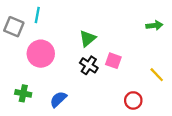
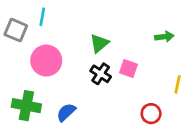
green arrow: (154, 26) -> (164, 37), moved
yellow line: (157, 75) -> (178, 84), turned 56
green cross: (23, 93) -> (26, 106), size x1.5

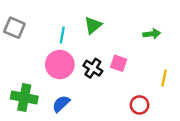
cyan line: (42, 17) -> (62, 35), moved
green triangle: (99, 43) -> (93, 25), moved
pink circle: (46, 61) -> (60, 64), moved

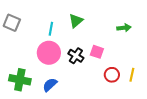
yellow line: (164, 78) -> (132, 75), moved
red circle: (139, 105) -> (112, 75), moved

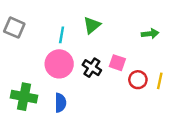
red circle: (112, 75) -> (138, 80), moved
yellow line: (132, 75) -> (160, 81), moved
blue semicircle: (50, 85) -> (60, 103), turned 133

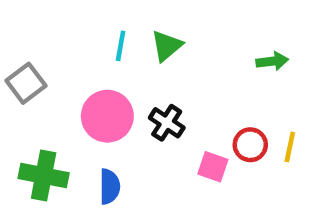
gray square: (14, 28) -> (26, 83), moved, turned 30
cyan line: (62, 35) -> (121, 46), moved
pink square: (117, 63) -> (213, 167), moved

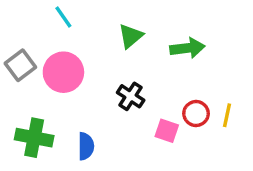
cyan line: (121, 46) -> (63, 17), moved, turned -45
green arrow: (272, 61) -> (187, 48), moved, size x1.4
pink circle: (107, 116) -> (63, 72), moved

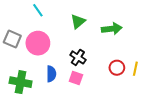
gray square: (20, 65) -> (12, 39), turned -30
pink square: (167, 131) -> (76, 78), moved
blue semicircle: (86, 146) -> (51, 74), moved

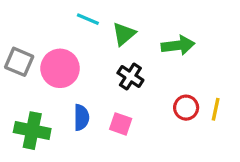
cyan line: (38, 10) -> (88, 19), moved, turned -32
black cross: (78, 57) -> (130, 77), moved

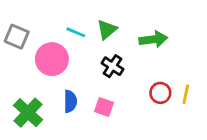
cyan line: (88, 19) -> (76, 32), moved
gray square: (19, 62) -> (17, 37), moved
green cross: (32, 131) -> (28, 113), turned 32

